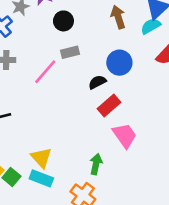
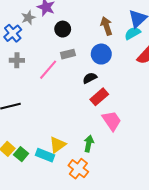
blue circle: (119, 63) -> (101, 54), moved
yellow triangle: (41, 158) -> (57, 145), moved, turned 36

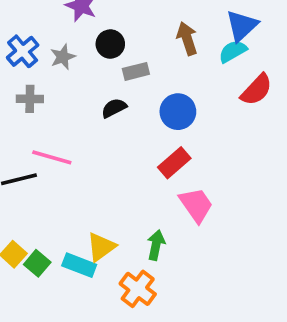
gray star: (28, 18) -> (63, 57), moved
gray rectangle: (68, 54) -> (136, 71), moved
blue circle: (101, 54) -> (178, 112), moved
pink line: (48, 70) -> (52, 157), moved, turned 65
black semicircle: (90, 78) -> (114, 108), moved

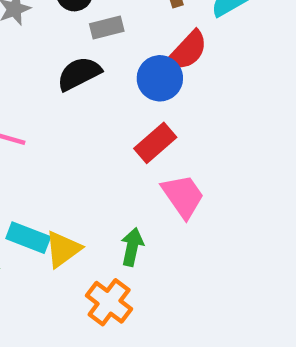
red semicircle: (256, 90) -> (188, 51), moved
black semicircle: (114, 108) -> (79, 74), size x1.4
cyan rectangle: (79, 265) -> (28, 238), moved

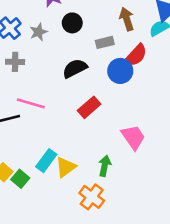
gray rectangle: (107, 27) -> (105, 42), moved
red rectangle: (155, 143) -> (89, 107), moved
cyan rectangle: (28, 238) -> (46, 161), turned -75

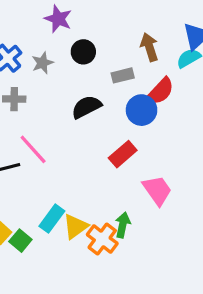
pink line: (31, 103) -> (33, 149), turned 32
red rectangle: (89, 107) -> (123, 154), moved
orange cross: (92, 197) -> (102, 239), moved

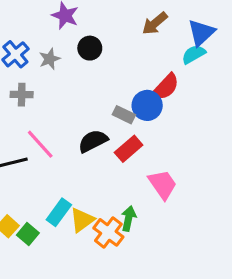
brown arrow: (149, 47) -> (155, 23), moved, turned -112
gray rectangle: (123, 75) -> (124, 115), moved, turned 40
black semicircle: (86, 107) -> (93, 141), moved

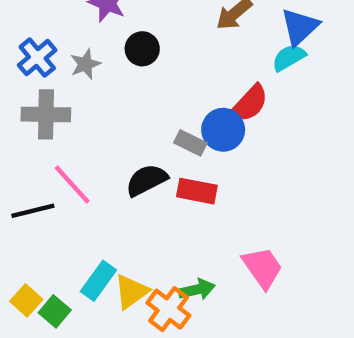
gray cross: (22, 95) -> (46, 114), size x1.5
red rectangle: (129, 149) -> (197, 191), turned 52
pink trapezoid: (163, 184) -> (263, 268), moved
green arrow: (129, 218) -> (197, 289), turned 65

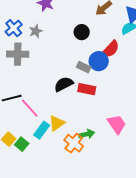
black circle: (142, 49) -> (82, 32), moved
pink line: (72, 184) -> (30, 108), moved
yellow triangle: (131, 292) -> (57, 123), moved

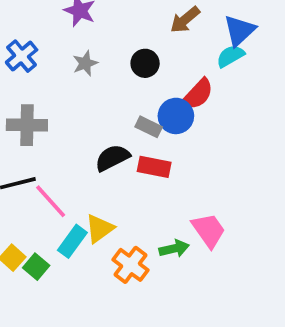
gray star: (36, 31) -> (85, 63), moved
gray cross: (18, 54) -> (27, 125), moved
green arrow: (87, 134) -> (174, 249), moved

